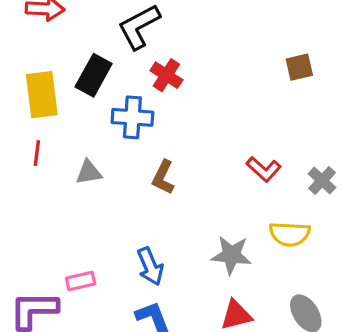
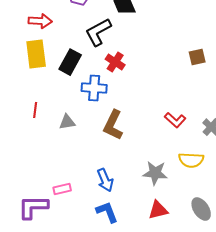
yellow rectangle: (42, 95) -> (36, 54), moved
brown L-shape: (163, 177) -> (113, 125), size x1.4

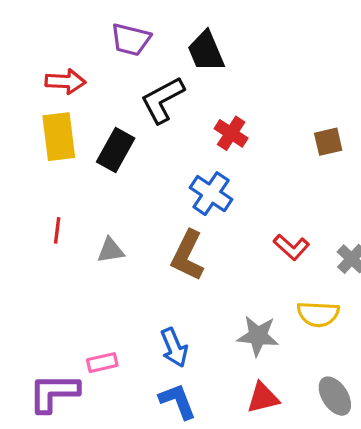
red cross: (115, 62) -> (231, 133), moved
blue cross: (94, 88) -> (211, 194), moved, turned 30

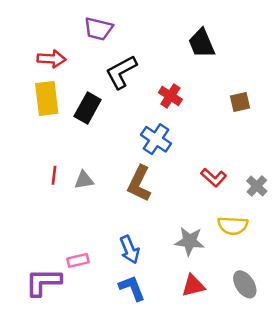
black trapezoid: (206, 51) -> (202, 43), moved
red line: (57, 230) -> (54, 175), moved

